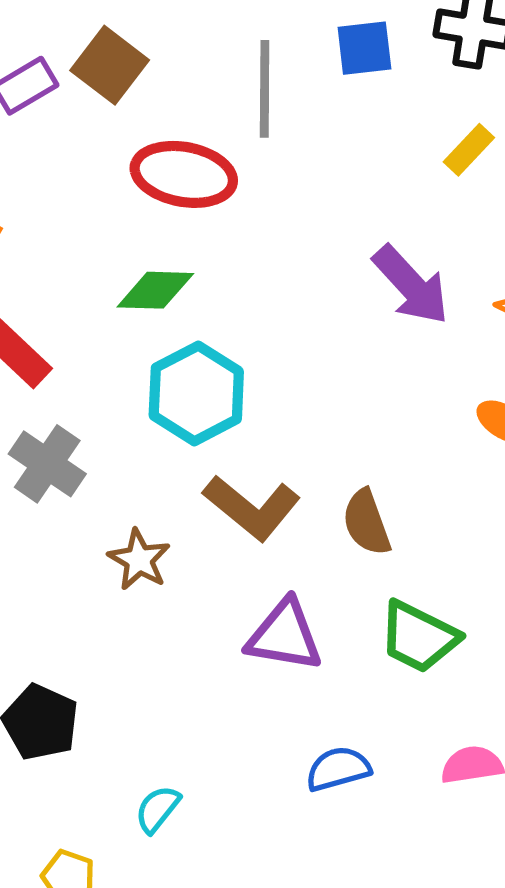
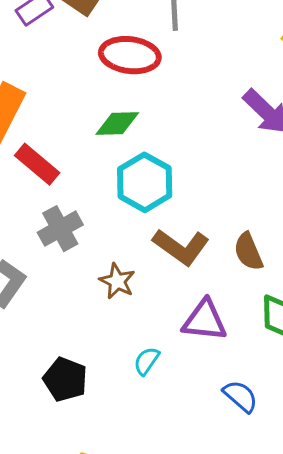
gray cross: (47, 464) -> (60, 229), turned 30
blue semicircle: (338, 769) -> (240, 396), turned 60
cyan semicircle: (158, 809) -> (147, 361), moved

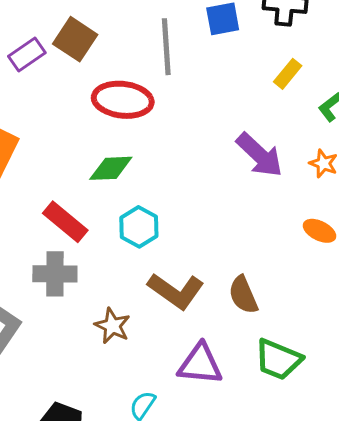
red rectangle: (37, 164) -> (65, 222), moved
cyan hexagon: (145, 182) -> (139, 227), size x0.7
gray cross: (60, 229) -> (55, 274), turned 30

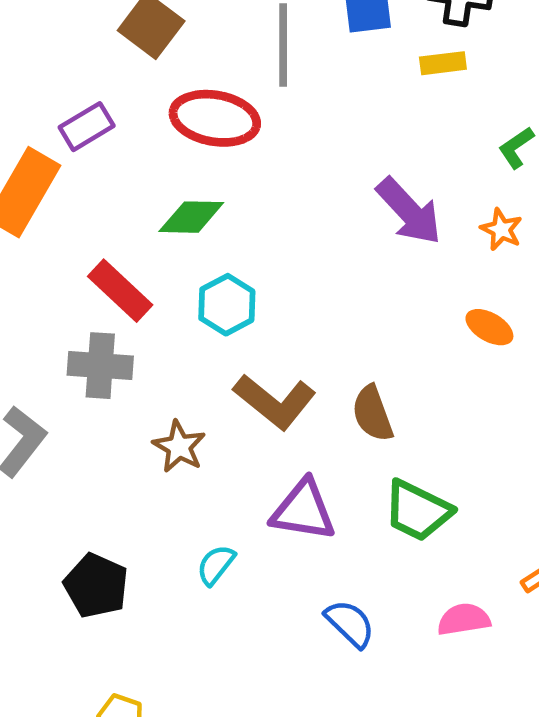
purple rectangle: (27, 55) -> (87, 127), moved
yellow rectangle: (288, 74) -> (443, 63), moved, turned 40

